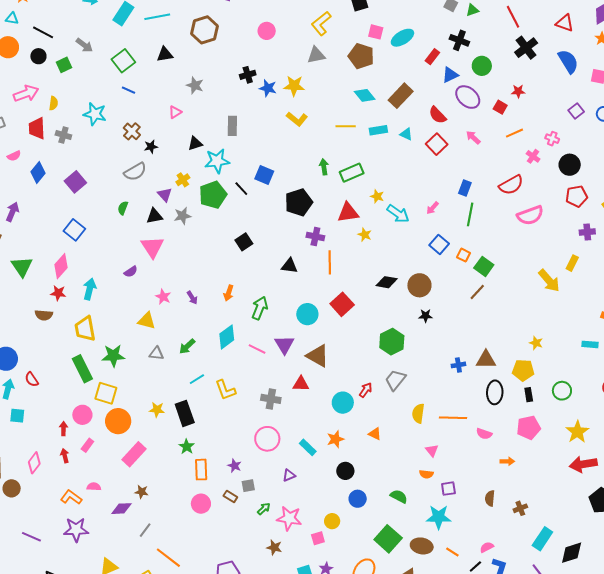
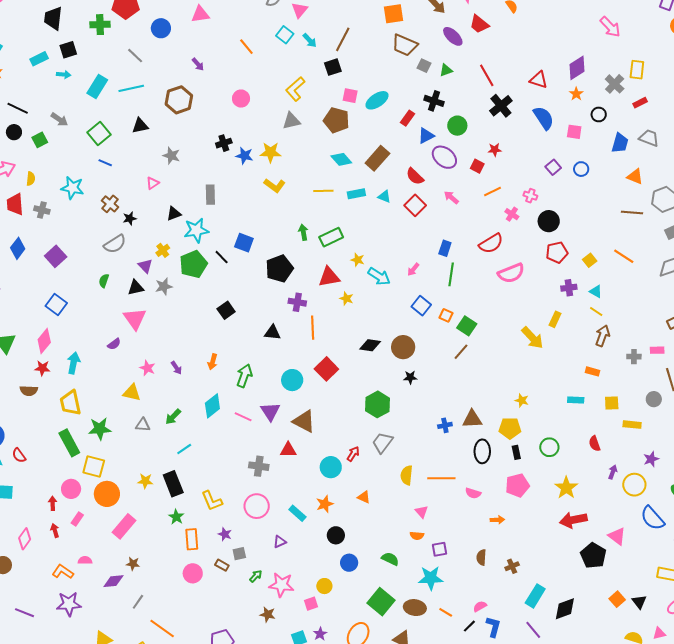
yellow L-shape: (225, 390) -> (212, 501), moved

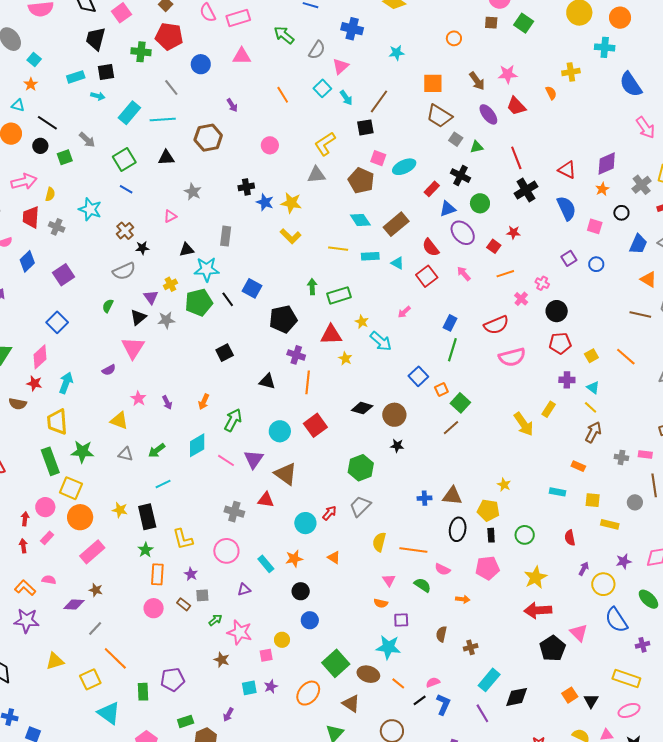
pink arrow: (413, 269) -> (404, 312), moved
black triangle: (136, 288) -> (138, 317), turned -36
orange square: (446, 315) -> (441, 389), turned 32
green semicircle: (390, 559) -> (422, 585), moved

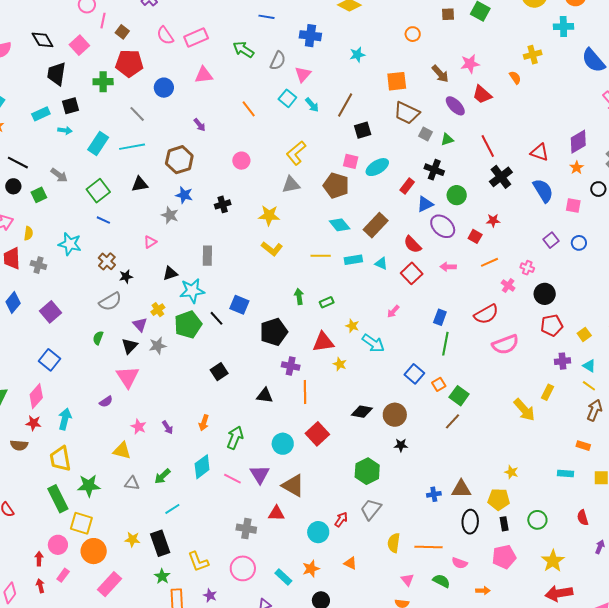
black square: (365, 127) -> (363, 130), moved
blue star: (265, 202) -> (184, 195), moved
pink arrow: (464, 274) -> (448, 267), turned -42
green rectangle: (339, 295) -> (327, 302), size x0.6

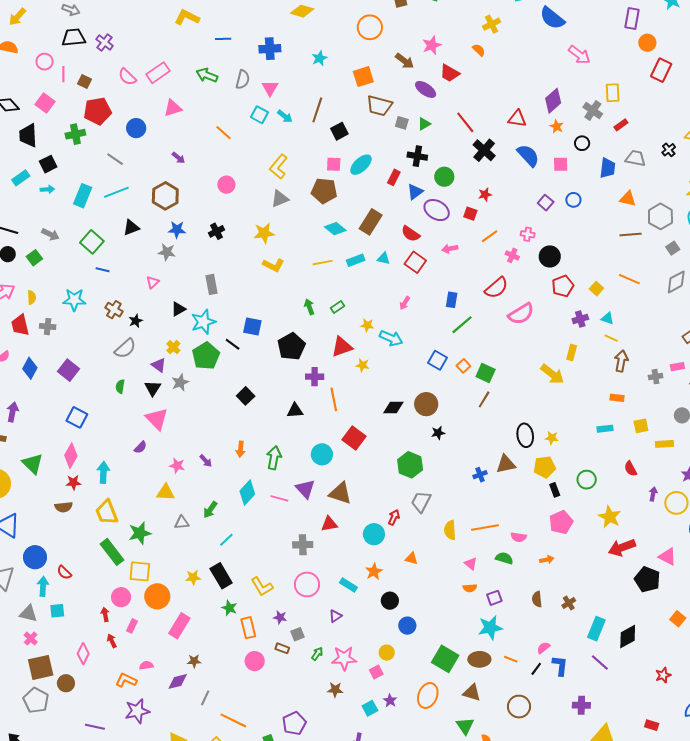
orange circle: (413, 34) -> (370, 27), size x1.6
green line: (445, 344) -> (462, 325), turned 50
black ellipse: (470, 522) -> (525, 435), moved

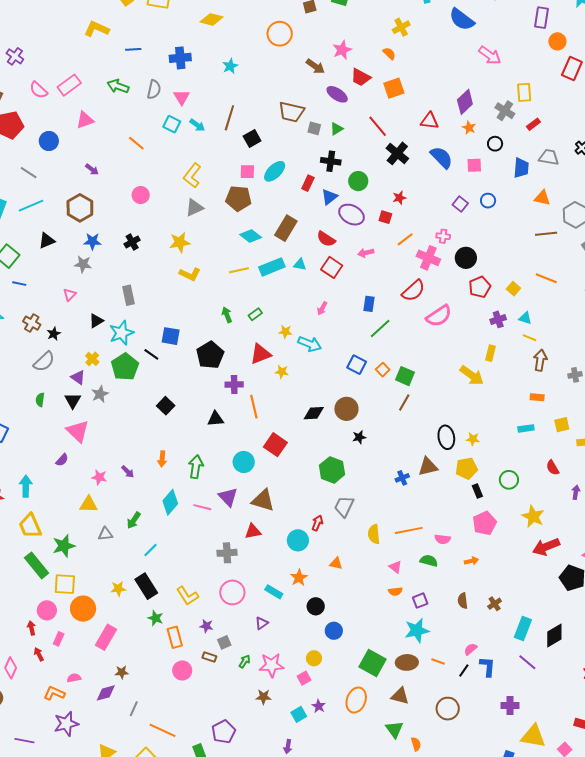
orange square: (363, 77) -> (394, 88), moved
pink cross: (512, 255) -> (428, 258), size x1.6
cyan rectangle: (356, 260) -> (272, 267), size x1.4

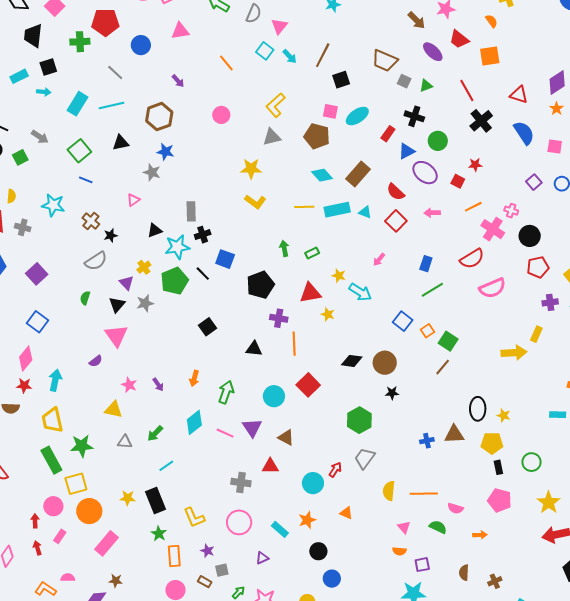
black cross: (132, 242) -> (203, 235), moved
yellow arrow: (472, 375) -> (514, 353), turned -50
brown triangle: (263, 500) -> (286, 437), size x0.7
pink pentagon: (485, 523) -> (500, 500), turned 30
yellow square: (65, 584) -> (76, 484), turned -30

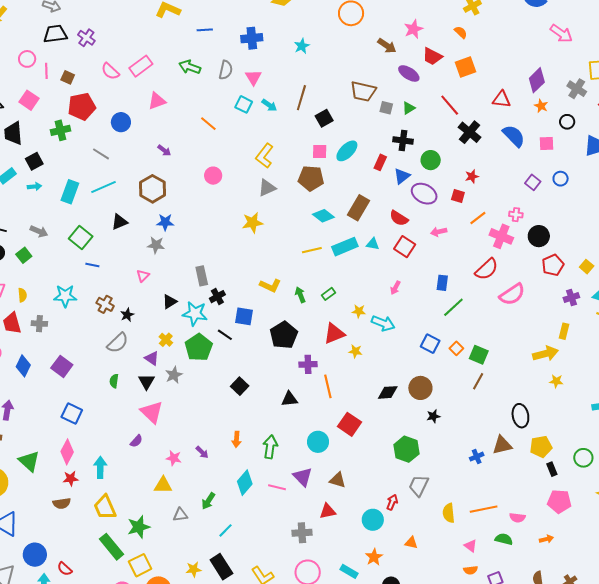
yellow L-shape: (255, 202) -> (270, 286), moved
cyan star: (177, 247) -> (195, 314), turned 30
yellow star: (504, 415) -> (556, 381), moved

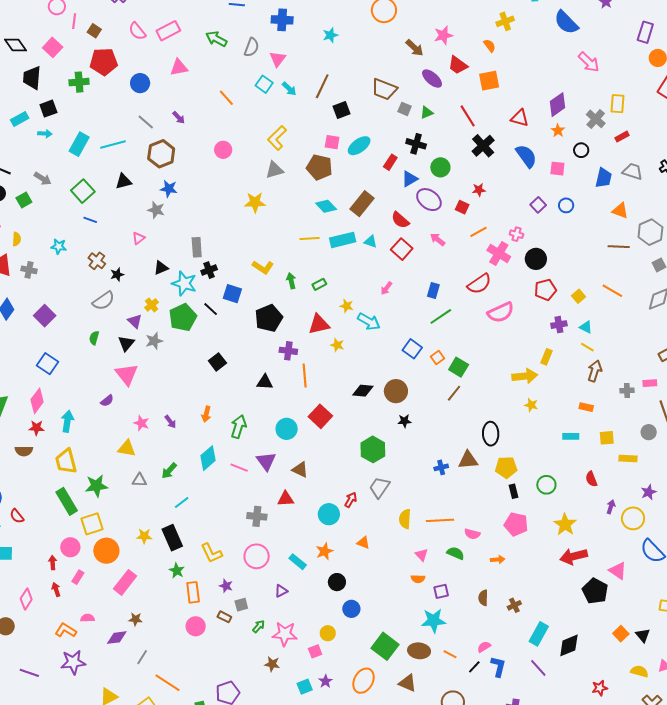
gray line: (101, 154) -> (146, 122), moved
pink arrow: (439, 232) -> (438, 239), turned 42
cyan star: (65, 296) -> (59, 246), size x0.7

